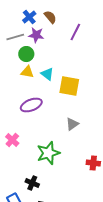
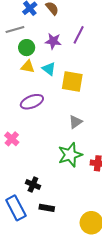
purple line: (75, 32) -> (79, 35), moved
purple star: (36, 35) -> (53, 41), moved
green star: (48, 153) -> (70, 155), moved

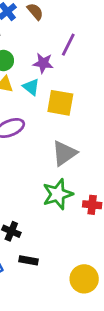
purple star: (53, 41) -> (43, 63), moved
gray triangle: (75, 122) -> (64, 153), size x1.5

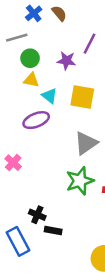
cyan triangle: (31, 87) -> (49, 96), moved
black rectangle: (29, 260) -> (53, 230), moved

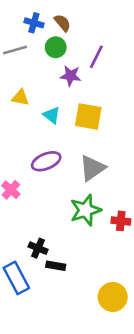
blue cross: (34, 13) -> (34, 23), turned -35
green circle: (30, 58) -> (56, 47), moved
yellow triangle: (31, 80) -> (20, 97), moved
purple ellipse: (36, 120) -> (46, 161), moved

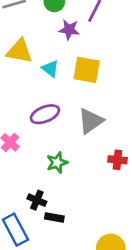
yellow triangle: (20, 97) -> (19, 51), size x1.5
green star: (86, 210) -> (57, 163), moved, size x0.7
red cross: (121, 221) -> (117, 160), moved

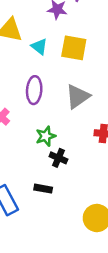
purple ellipse: (45, 114) -> (34, 90), turned -64
black cross: (37, 200) -> (58, 158), moved

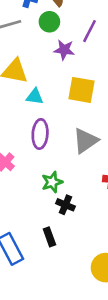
cyan triangle: (39, 47) -> (35, 97), moved, turned -30
black rectangle: (43, 189) -> (49, 237), turned 60

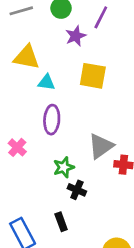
purple star: (64, 50) -> (76, 36), turned -30
gray triangle: (86, 141) -> (101, 146), moved

